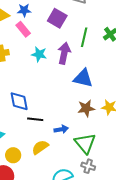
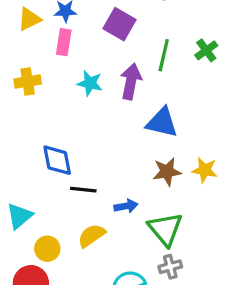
pink rectangle: (23, 29) -> (64, 42), turned 49
gray cross: (88, 166) -> (170, 267), turned -32

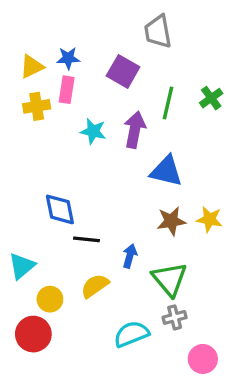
yellow cross: (28, 81) -> (37, 106), moved
blue arrow: (126, 206) -> (130, 256), turned -65

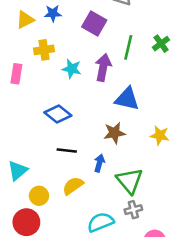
pink rectangle: (67, 90) -> (16, 74), moved
yellow cross: (37, 106) -> (44, 50), moved
blue diamond: (60, 209) -> (58, 114), moved, turned -40
brown star: (171, 221) -> (114, 133), moved

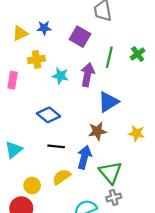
blue triangle: (127, 99) -> (108, 102), turned -45
blue arrow: (99, 163) -> (84, 157), size x1.5
cyan triangle: (18, 171) -> (14, 150), moved

